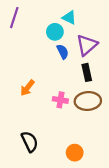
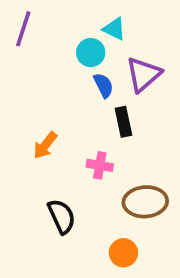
black rectangle: (87, 72) -> (123, 122), moved
brown ellipse: (88, 101) -> (145, 202), moved
black semicircle: (30, 142) -> (62, 216), moved

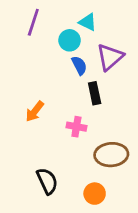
purple line: (23, 29) -> (33, 22), moved
black semicircle: (62, 216) -> (47, 181), moved

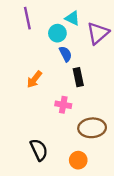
purple line: (33, 22) -> (27, 18), turned -30
purple triangle: (110, 57) -> (98, 33), moved
orange arrow: (35, 111) -> (34, 79), moved

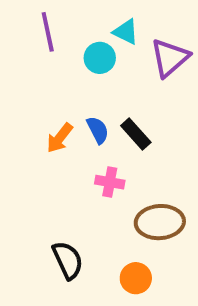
blue semicircle: (66, 54) -> (98, 130), moved
black rectangle: (78, 77) -> (136, 134), turned -30

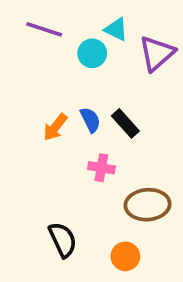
purple line: (48, 32) -> (44, 29), turned -60

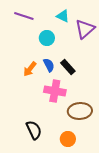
cyan circle: (92, 53) -> (47, 38), moved
pink cross: (101, 168) -> (55, 91), size x1.5

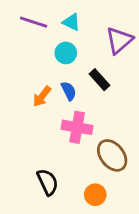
cyan triangle: (63, 16) -> (71, 22), moved
black rectangle: (68, 67) -> (99, 80), moved
brown ellipse: (80, 111) -> (112, 155), turned 55

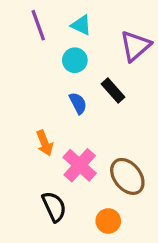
purple line: (34, 22) -> (38, 25), turned 52
orange arrow: (42, 96) -> (45, 143), moved, turned -60
pink cross: (77, 127) -> (80, 165), moved, turned 32

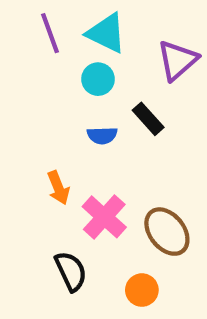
cyan triangle: (81, 25) -> (106, 33), size x1.5
blue semicircle: (78, 103) -> (102, 135), turned 115

